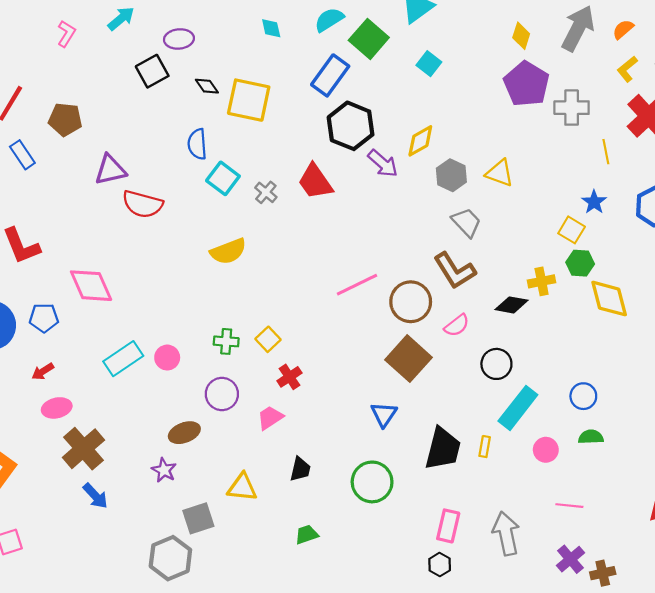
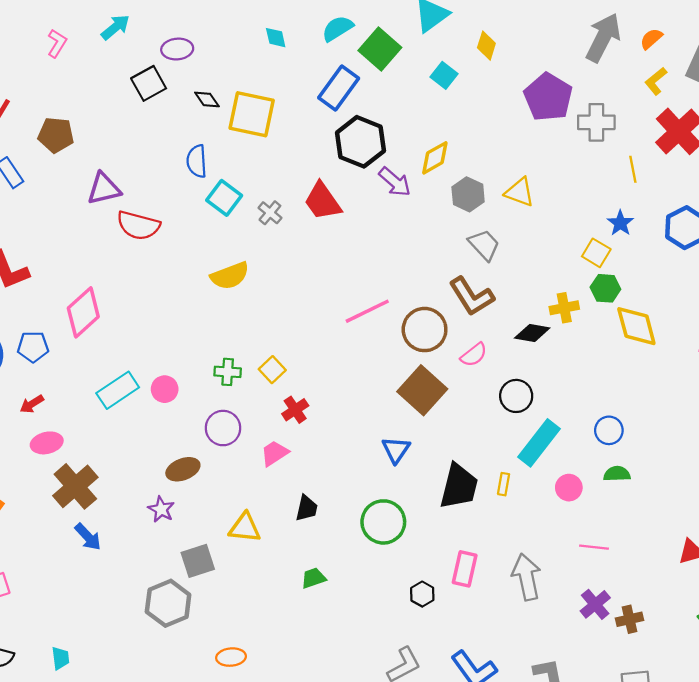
yellow diamond: (521, 36) -> (486, 46), moved
pink diamond: (91, 286) -> (83, 312), turned 72
black hexagon: (440, 565) -> (422, 594), moved

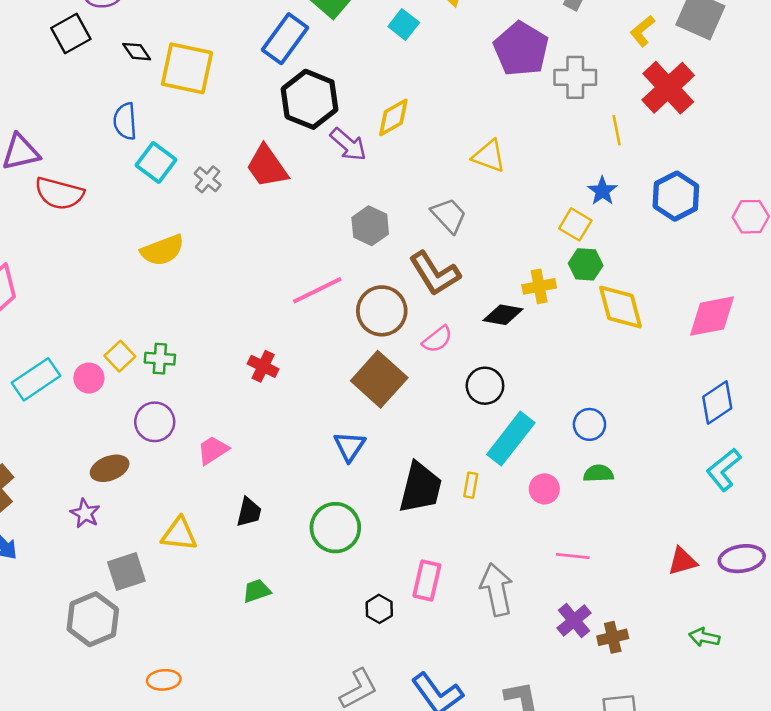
gray hexagon: (468, 194) -> (370, 226), moved
yellow square: (272, 370) -> (120, 356), moved
red cross: (295, 410) -> (263, 366), moved, turned -30

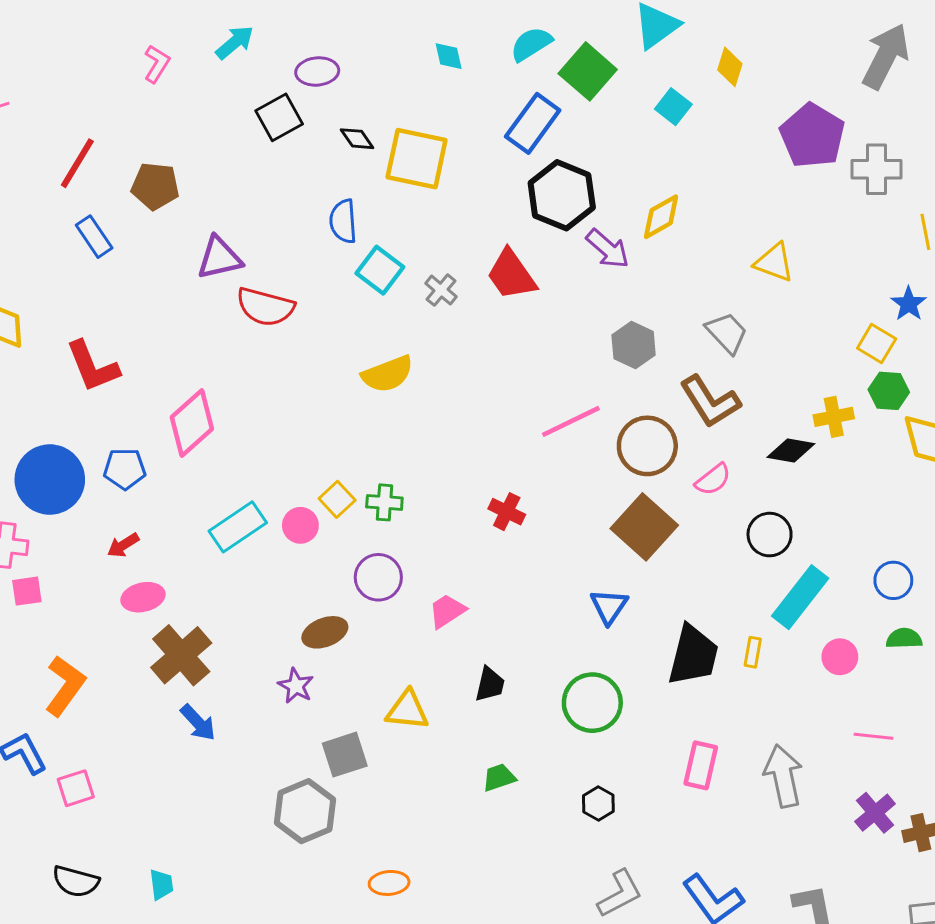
black hexagon: (379, 609) -> (598, 803), moved

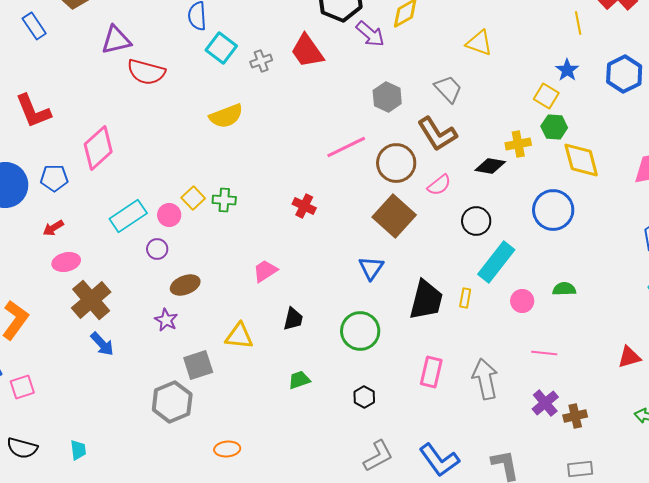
gray cross: (441, 290) -> (261, 61), turned 30
purple circle: (378, 577) -> (157, 249), moved, size x0.7
blue circle: (893, 580) -> (553, 210), moved, size x1.6

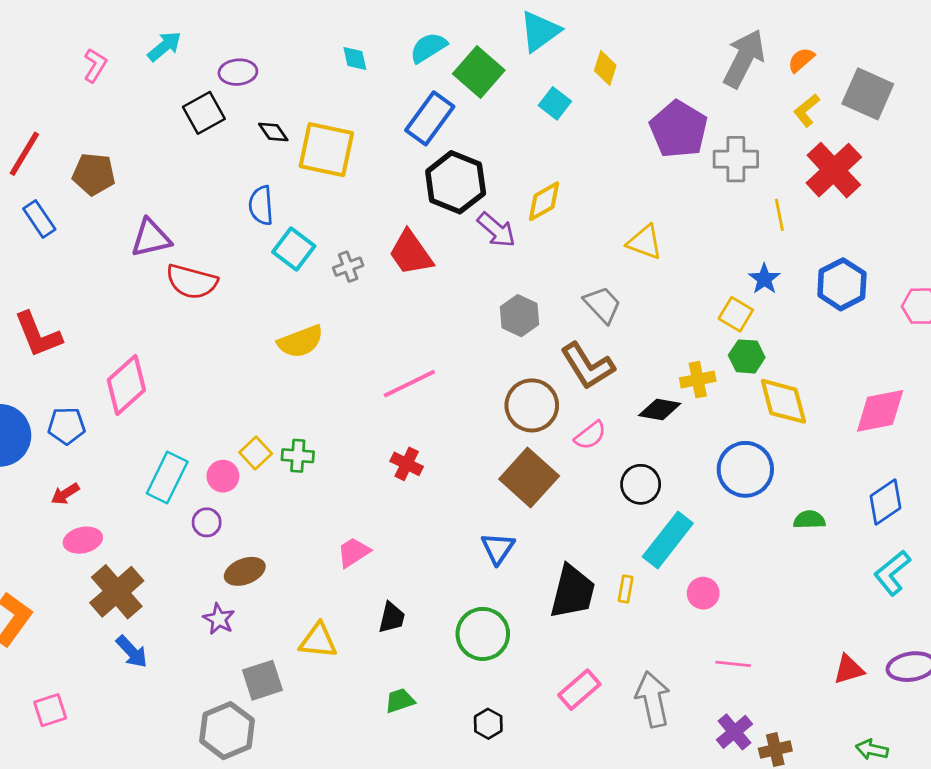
pink line: (346, 147) -> (409, 384), moved
cyan rectangle: (128, 216) -> (167, 477), turned -30
green semicircle: (564, 289) -> (809, 520), moved
pink rectangle: (431, 372) -> (579, 690), turned 36
pink square: (22, 387) -> (50, 710), moved

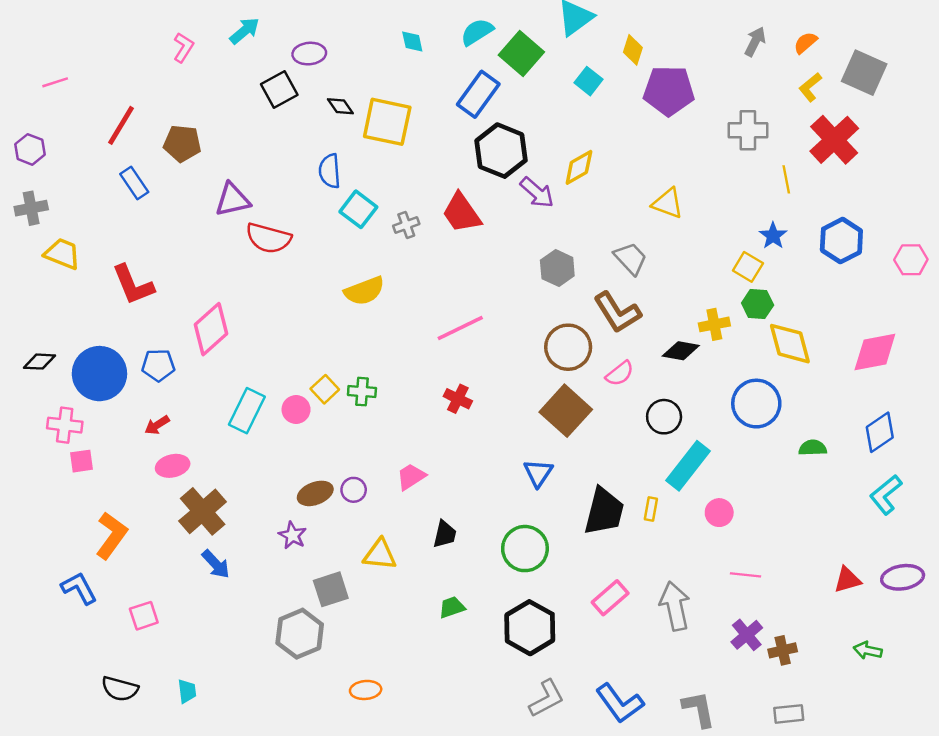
gray arrow: (744, 58) -> (755, 42), size x0.6
purple pentagon: (679, 129) -> (669, 91), moved, turned -30
purple circle: (207, 522) -> (354, 490), moved
black hexagon: (488, 724) -> (530, 628), size x2.0

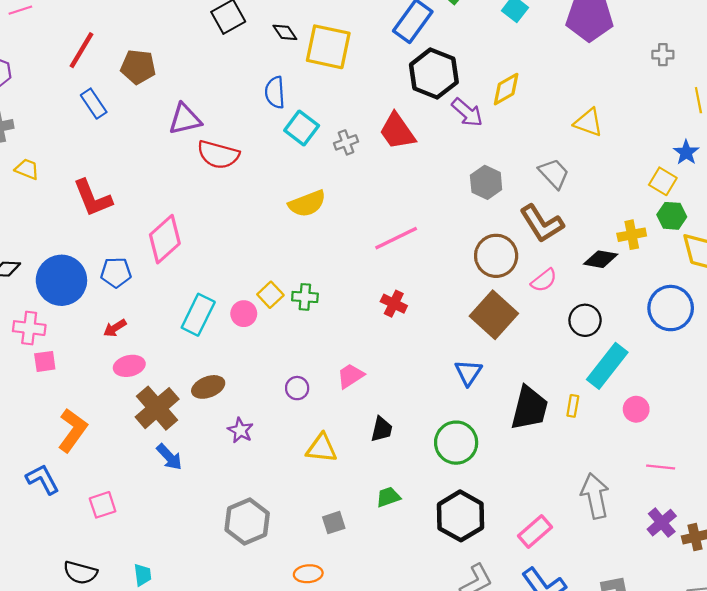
gray cross: (748, 130) -> (663, 55), size x0.6
yellow trapezoid: (62, 254) -> (27, 169), size x0.7
brown ellipse: (315, 493) -> (208, 387), moved
gray square: (331, 589) -> (334, 523), moved, size x0.7
pink rectangle: (610, 598) -> (535, 531), moved

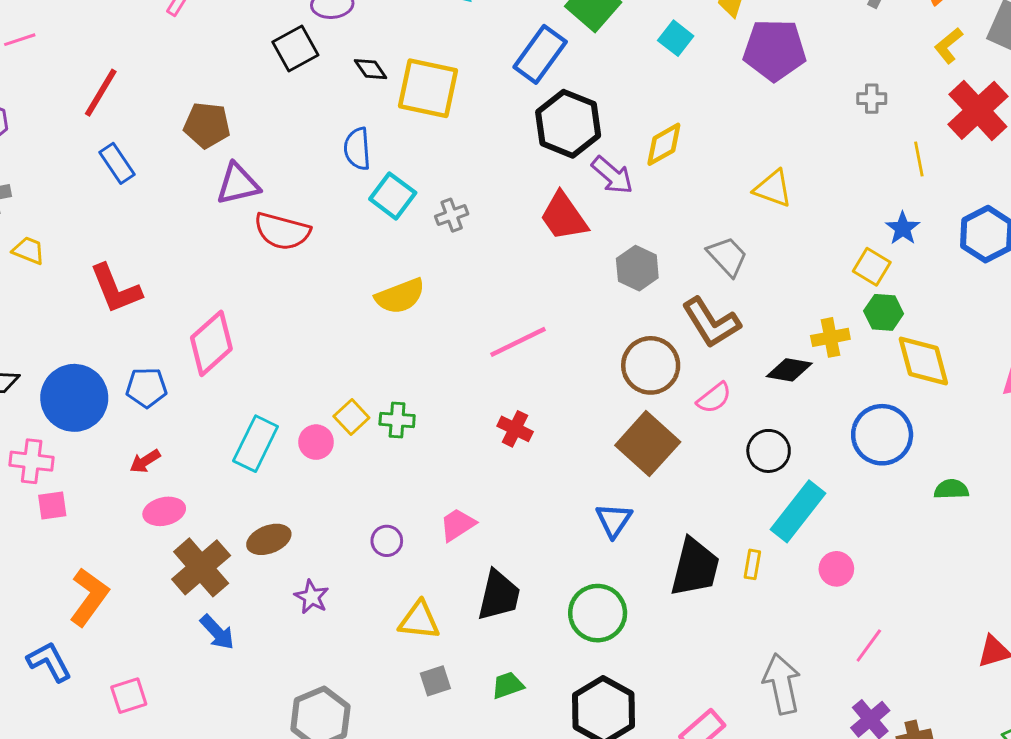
brown pentagon: (138, 67) -> (207, 125), moved
red trapezoid: (397, 131) -> (564, 217), moved
black trapezoid: (382, 429) -> (499, 595), size x1.5
pink line: (661, 467) -> (869, 646), turned -60
gray square: (334, 523) -> (435, 681), moved

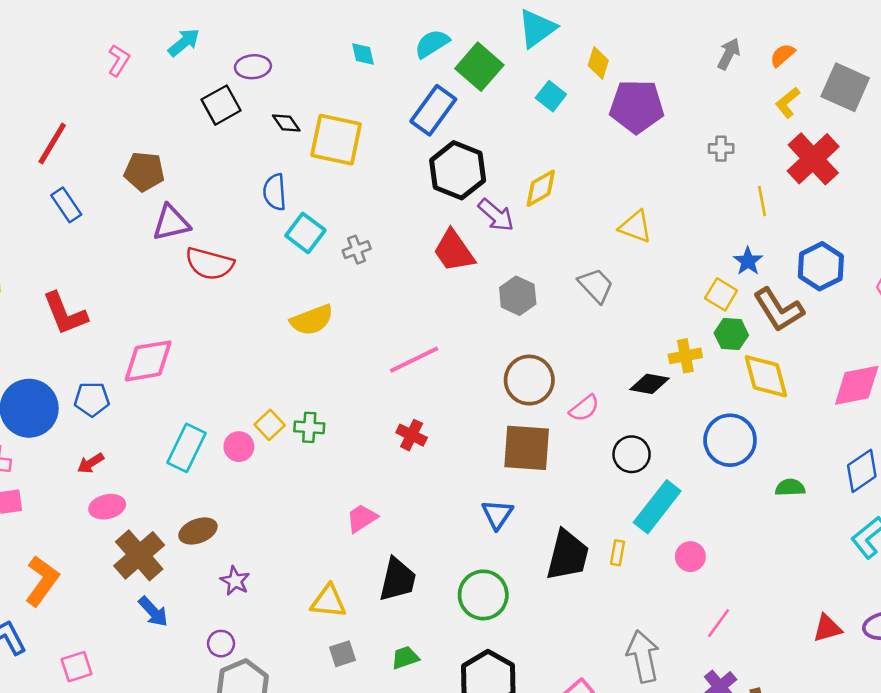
brown L-shape: (711, 323) -> (779, 310), moved
pink diamond: (211, 343) -> (148, 361), turned 32
brown square: (648, 444) -> (527, 448), turned -38
purple circle: (387, 541) -> (221, 644), moved

